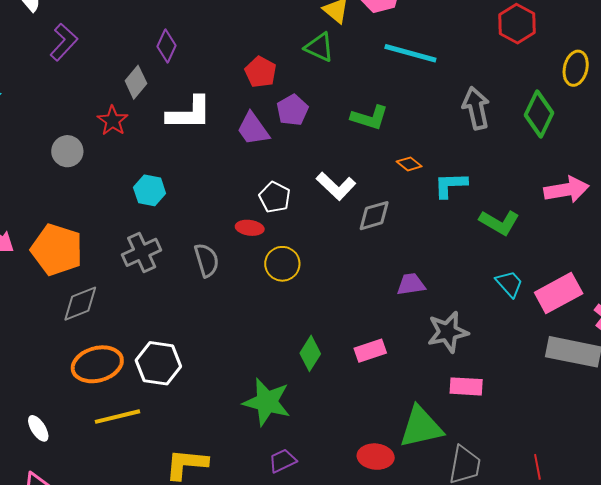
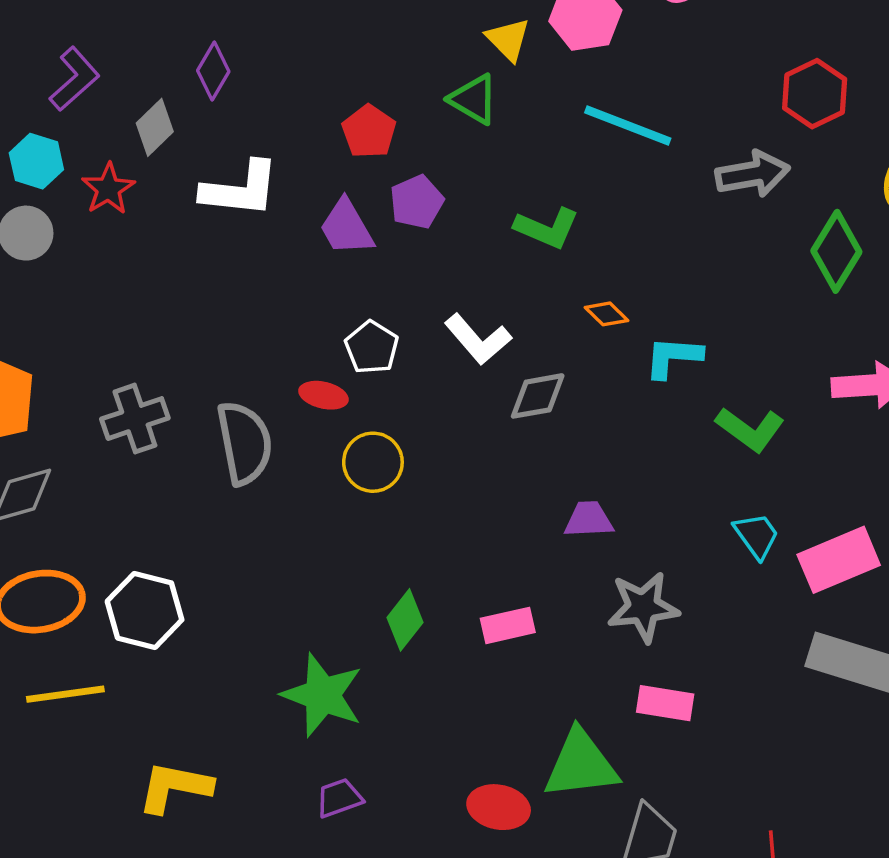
purple L-shape: (64, 42) -> (74, 79), moved
gray arrow: (476, 108) -> (753, 174), moved, turned 87
cyan hexagon: (150, 190) -> (36, 161), moved
gray semicircle: (207, 260) -> (244, 443), size x1.4

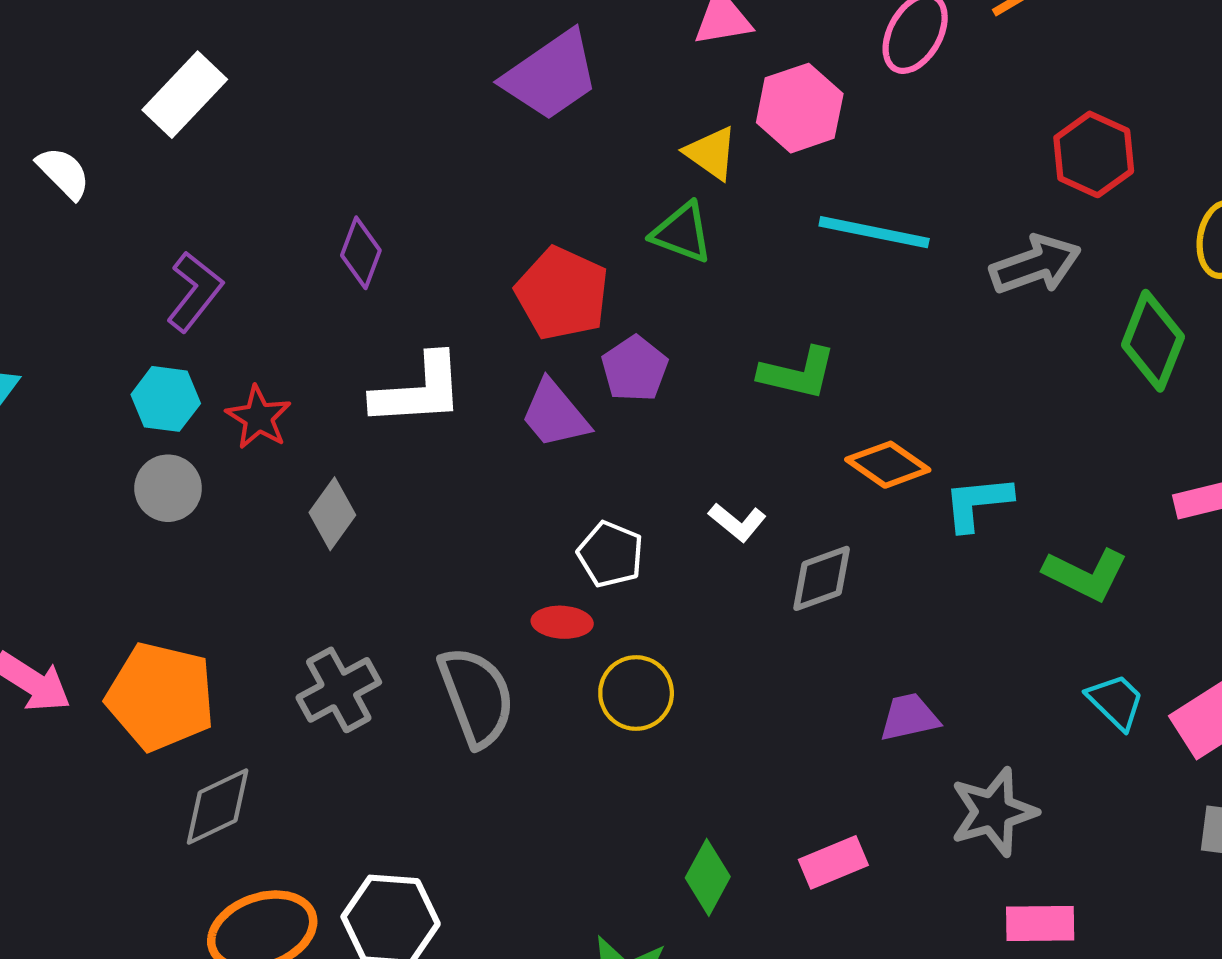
gray diamond: (155, 127) -> (332, 514), moved
red pentagon: (369, 131) -> (562, 293), size x1.4
orange diamond: (607, 314) -> (888, 465), size x1.5
white L-shape: (478, 339) -> (737, 522), size x0.7

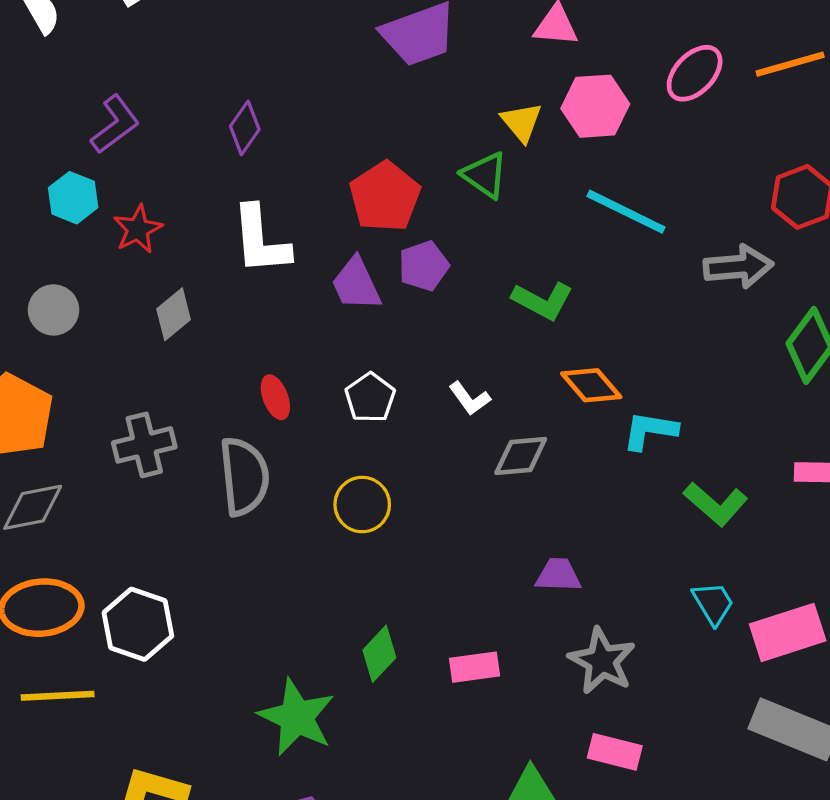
white L-shape: (418, 390) -> (261, 240), turned 74
gray circle: (168, 488) -> (54, 310), moved
red ellipse: (562, 622) -> (275, 397), moved, turned 51
gray star: (993, 812) -> (602, 661), turned 30

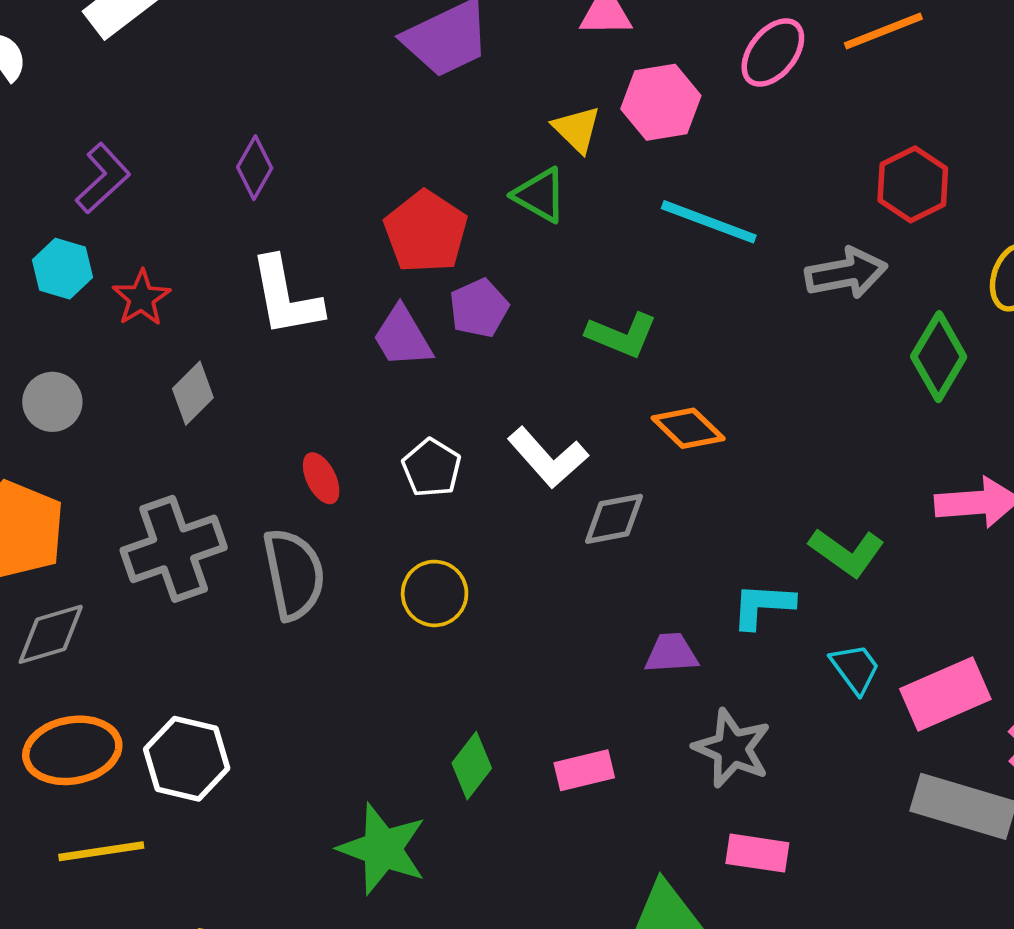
white L-shape: (470, 398) -> (548, 458), size x1.6
cyan L-shape: (650, 431) -> (763, 606), moved
gray cross: (144, 445) -> (174, 549), size x1.4

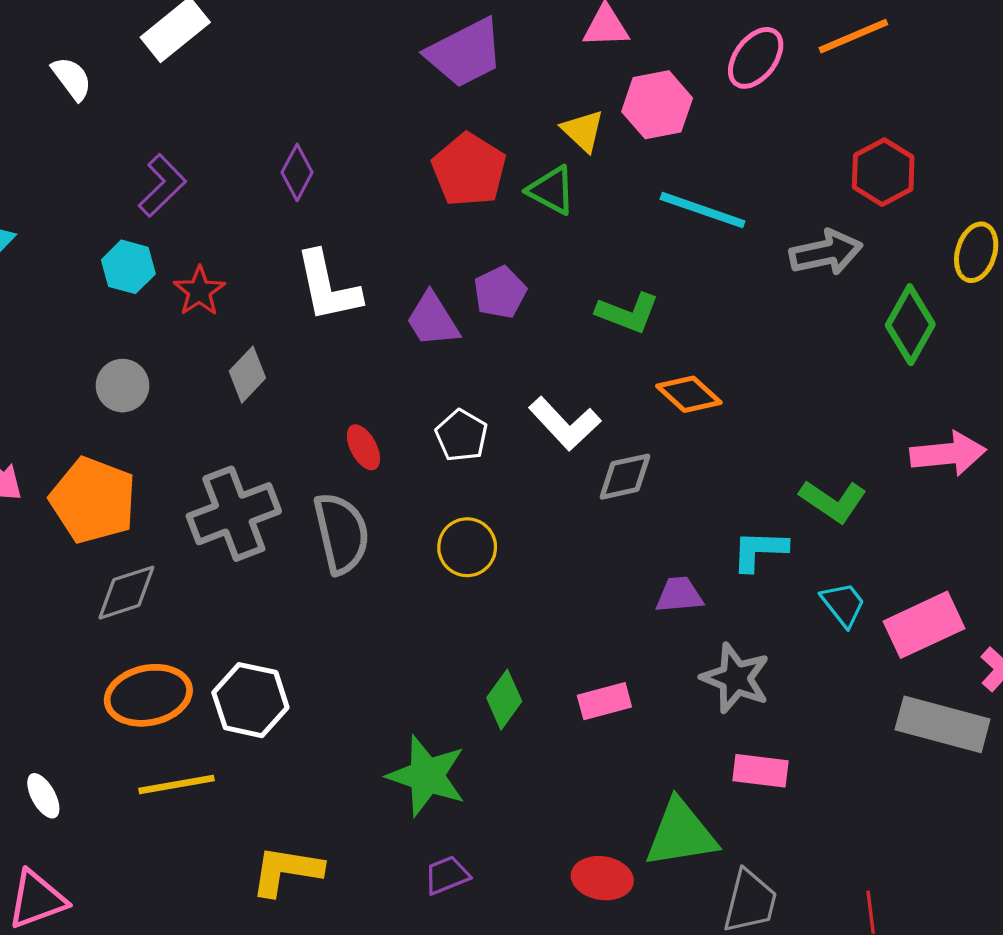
red pentagon: (426, 232) -> (469, 170), moved

